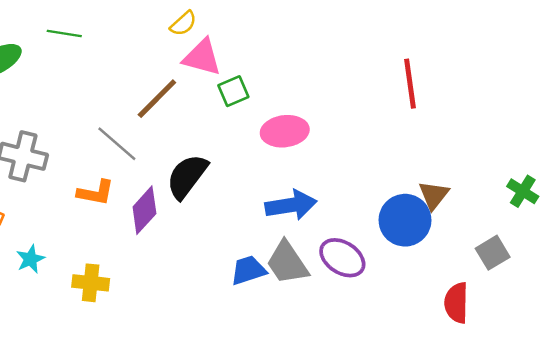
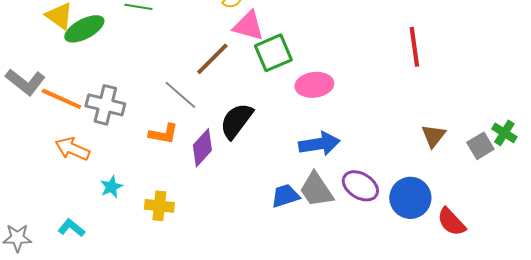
green square: (233, 91) -> (273, 53), size x1.5
blue circle: (405, 220) -> (410, 198), moved
gray square: (493, 253) -> (480, 146), moved
red semicircle: (456, 303) -> (451, 222), turned -44

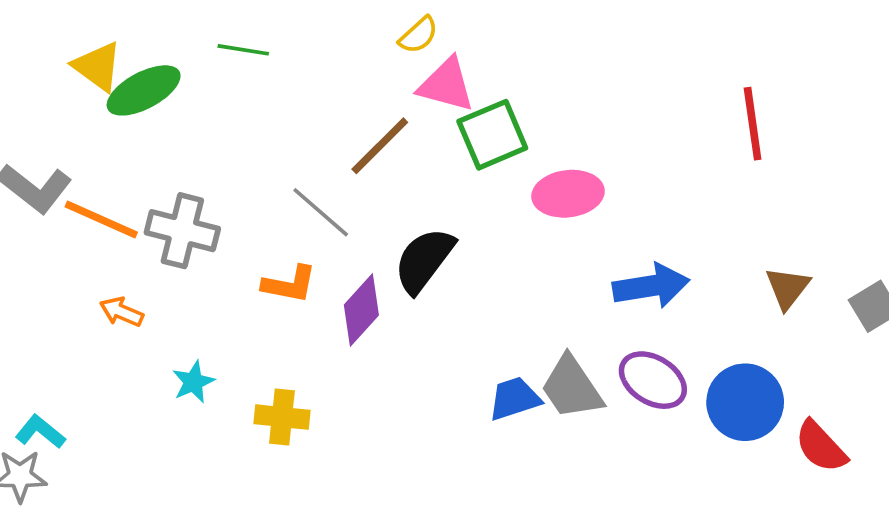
blue arrow: (319, 144) -> (651, 286), moved
orange arrow: (72, 149) -> (121, 312), size x0.7
cyan L-shape: (71, 228) -> (40, 432), moved

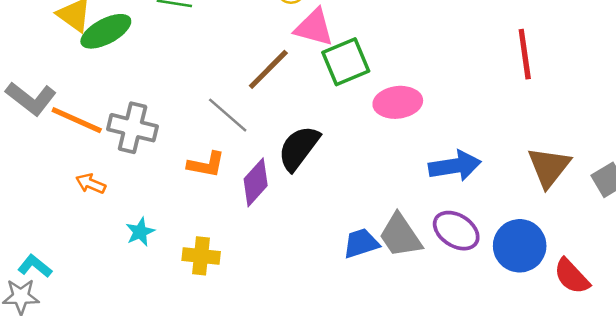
brown triangle: (788, 288) -> (549, 167), size x1.4

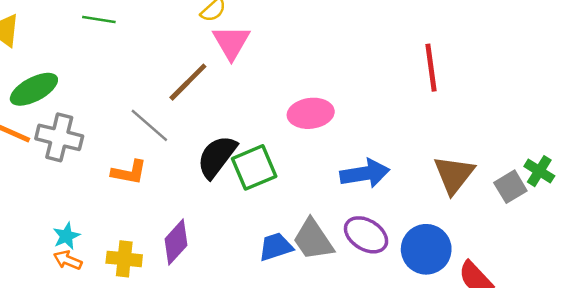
pink triangle: (314, 27) -> (231, 42), turned 45
green ellipse: (106, 31) -> (34, 89), moved
green square: (346, 62) -> (254, 167), moved
purple diamond: (256, 182) -> (176, 242), moved
orange arrow: (91, 184) -> (68, 260), moved

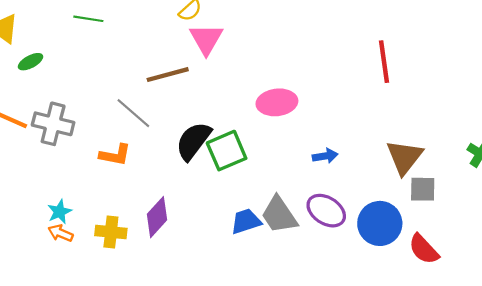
brown line: (188, 82) -> (168, 75), turned 30
green ellipse: (34, 89) -> (31, 62), moved, size x0.6
blue arrow: (365, 173) -> (325, 156), size x0.6
gray square: (510, 187) -> (423, 189), moved, turned 32

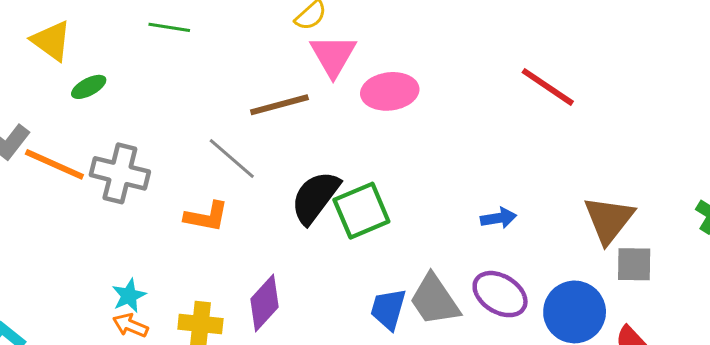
red line: (384, 62) -> (548, 87), moved, turned -48
pink ellipse: (277, 102) -> (390, 91), moved
blue trapezoid: (246, 221) -> (388, 309), turned -56

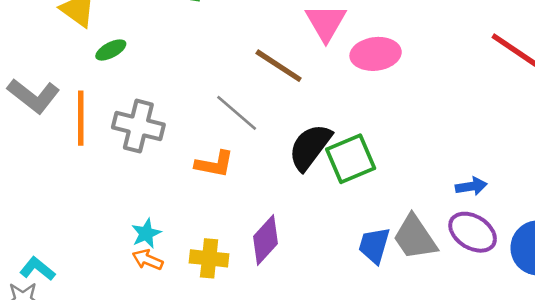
brown line: (279, 105) -> (279, 66), turned 48
orange line: (54, 164) -> (81, 118), turned 66
blue arrow: (499, 218) -> (471, 186), moved

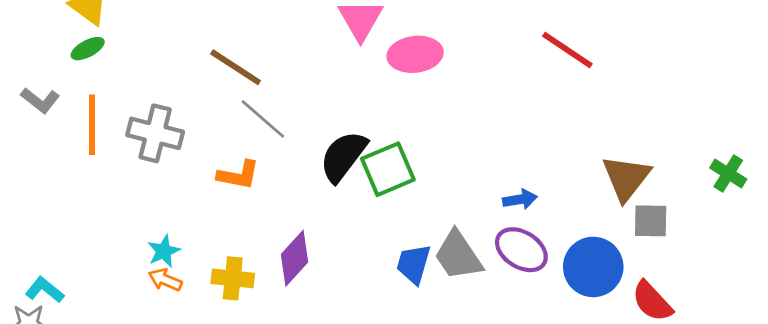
green ellipse: (111, 50) -> (88, 49), moved
brown line: (279, 66) -> (236, 67), moved
gray L-shape: (33, 96) -> (40, 100), size x0.7

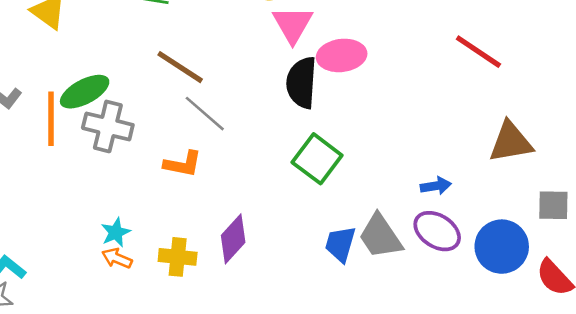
green ellipse: (88, 49) -> (85, 92), moved, size x1.6
black semicircle: (343, 156) -> (302, 83), moved, turned -33
green square: (388, 169) -> (317, 159), turned -30
brown triangle: (626, 178) -> (511, 142), moved, turned 42

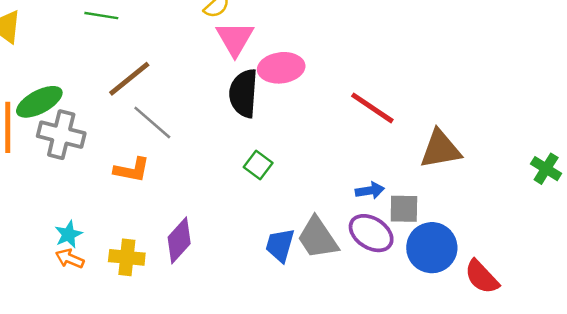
red line: (478, 52) -> (372, 108), moved
brown line: (180, 67) -> (129, 79), turned -72
green square: (317, 159) -> (258, 165), size x0.6
gray square: (553, 205) -> (404, 209), moved

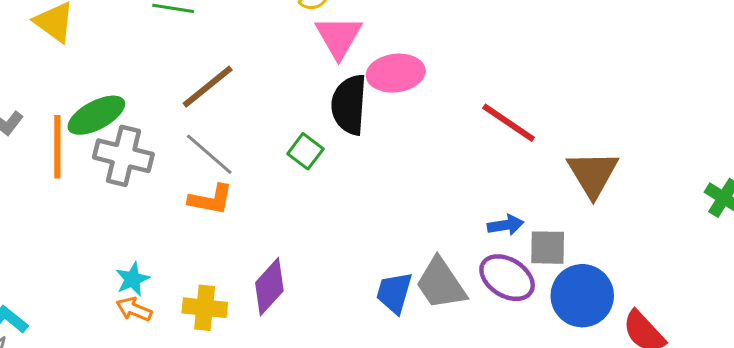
gray line: (152, 122) -> (209, 154), moved
brown triangle: (440, 149) -> (593, 174), turned -51
green square: (258, 165) -> (305, 151), moved

